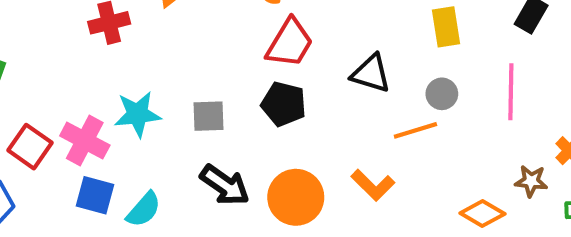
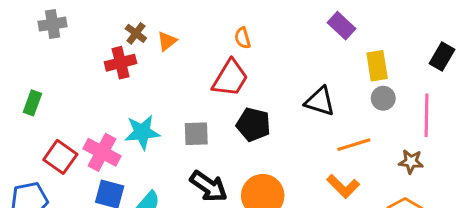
red trapezoid: (290, 43) -> (230, 78), moved
gray circle: (442, 94) -> (383, 98), moved
brown star: (531, 181) -> (411, 162), moved
orange L-shape: (373, 185) -> (343, 186), moved

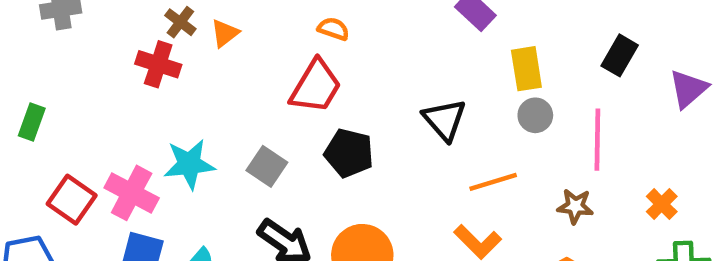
orange semicircle: (243, 38) -> (333, 29), turned 125
red cross: (121, 63) -> (158, 64), turned 32
black triangle: (320, 101) -> (444, 120), turned 32
gray square: (196, 134) -> (267, 166), turned 36

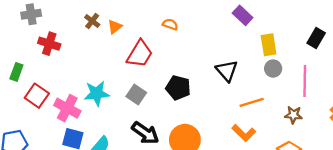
red cross: (158, 64) -> (49, 44), moved
red trapezoid: (316, 86) -> (140, 54), moved
red square: (72, 200) -> (37, 96), moved

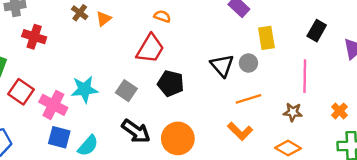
red trapezoid: (140, 54) -> (150, 49), moved
gray circle: (273, 69) -> (248, 63), moved

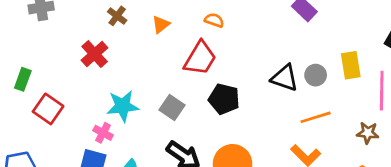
orange triangle: (104, 19) -> (161, 24), moved
red cross: (34, 37) -> (95, 54), moved, turned 30
yellow rectangle: (266, 38) -> (351, 65), moved
black triangle: (222, 65) -> (285, 78), turned -30
pink cross: (53, 105) -> (103, 133), moved, size x0.6

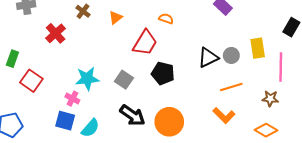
orange semicircle: (214, 20) -> (166, 19), moved
red cross: (95, 54) -> (56, 33), moved
black triangle: (285, 78) -> (208, 58), turned -45

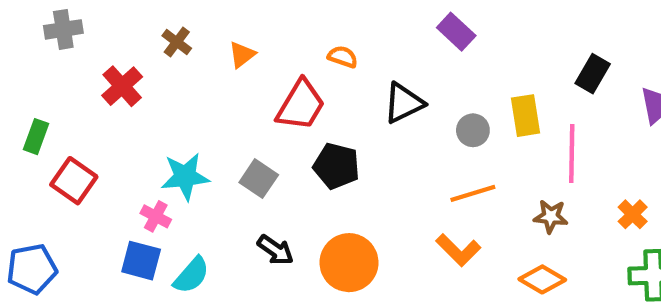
black triangle: (208, 58) -> (404, 103), moved
black arrow: (132, 115) -> (275, 250), size x0.7

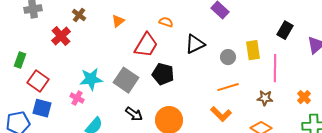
brown cross: (177, 42) -> (79, 15), moved
gray square: (259, 179) -> (126, 80), size x1.4
blue square: (141, 261) -> (42, 108), moved

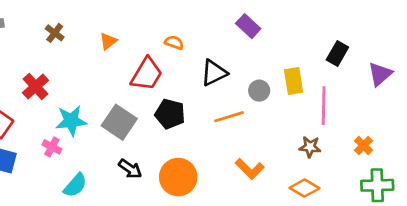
red cross: (61, 36) -> (35, 86), moved
orange line: (228, 87) -> (229, 117), moved

